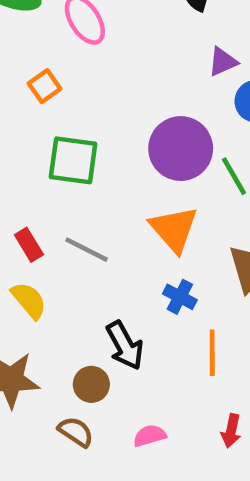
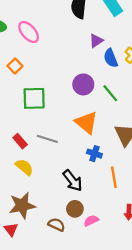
purple circle: (181, 149) -> (83, 84), size x0.7
brown circle: (91, 384) -> (75, 209), moved

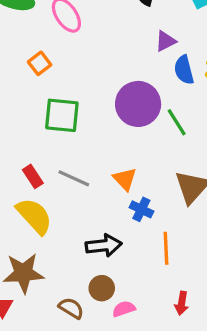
purple circle: (83, 84) -> (138, 104), size x1.4
orange triangle: (86, 123) -> (125, 179), moved, size x0.7
yellow semicircle: (24, 167) -> (34, 216), size x1.4
black arrow: (73, 181) -> (104, 245), turned -65

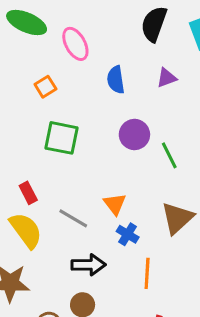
blue semicircle: (184, 70) -> (116, 80), moved
purple circle: (138, 104) -> (134, 135), size x0.7
gray line: (74, 178) -> (73, 218), moved

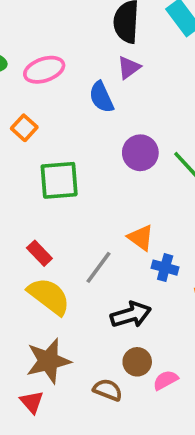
pink ellipse: (75, 44) -> (44, 70), turned -64
purple triangle: (166, 78) -> (129, 68), moved
gray line: (73, 218) -> (99, 267), turned -68

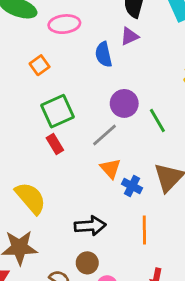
green square: (59, 180) -> (57, 111), turned -32
red rectangle: (39, 253) -> (55, 144), moved
gray line: (99, 267) -> (104, 135), moved
blue cross: (165, 268) -> (132, 186), moved

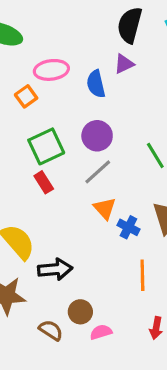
pink ellipse: (64, 24) -> (51, 70), moved
purple circle: (124, 103) -> (97, 136), moved
black arrow: (90, 226) -> (55, 269), moved

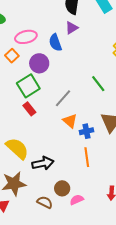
purple circle: (97, 136) -> (39, 63), moved
blue cross: (128, 227) -> (86, 131), turned -32
orange line: (142, 275) -> (87, 157), moved

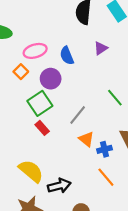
purple triangle: (72, 28) -> (101, 48), moved
orange line: (87, 157) -> (106, 177), turned -30

